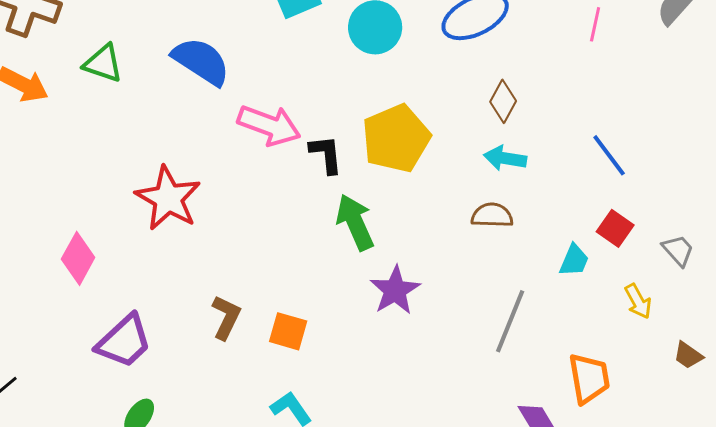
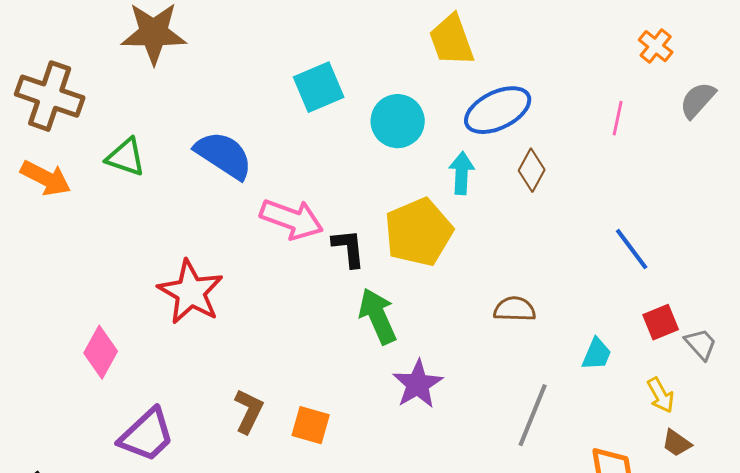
brown diamond: (503, 101) -> (532, 170), moved
cyan arrow: (505, 158) -> (462, 173), moved, turned 84
red square: (615, 228) -> (661, 322), moved, turned 33
brown trapezoid: (688, 355) -> (677, 443), moved

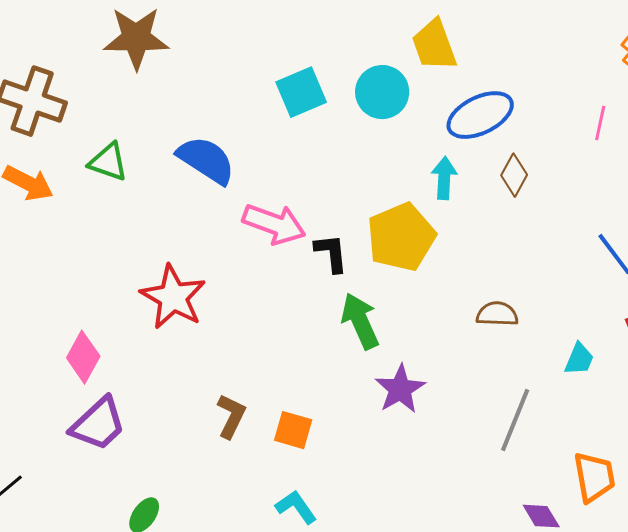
cyan circle: (398, 121) -> (382, 92), moved
purple trapezoid: (147, 435) -> (98, 424), moved

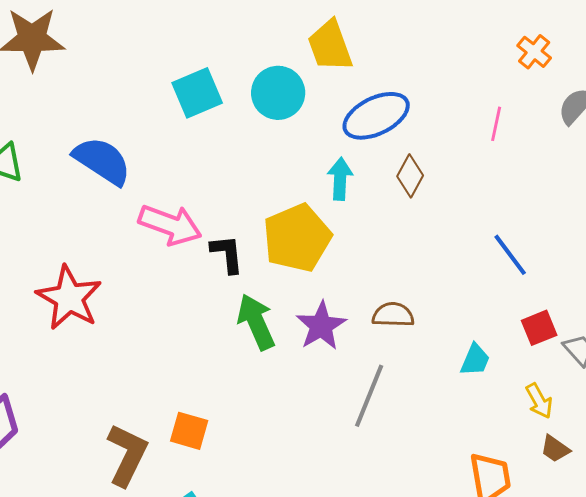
purple star: (400, 389) -> (321, 326), moved
brown L-shape: (231, 416) -> (127, 455), moved, size x1.4
gray line: (515, 420) -> (369, 396), moved

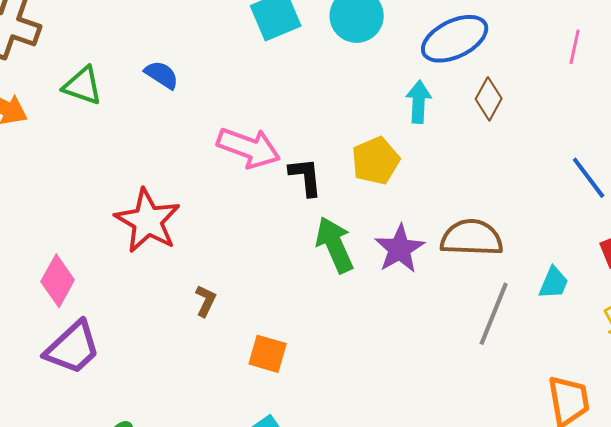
blue semicircle: (102, 161) -> (162, 75), moved, size x0.6
yellow pentagon: (297, 238) -> (376, 161), size x0.7
brown semicircle: (393, 315) -> (472, 238), size x1.5
gray line: (369, 396) -> (494, 314), moved
brown L-shape: (127, 455) -> (206, 301), moved, size x0.5

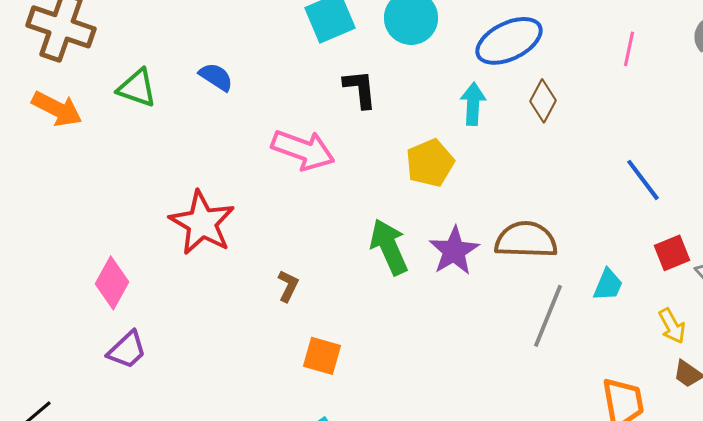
black L-shape: (306, 177) -> (360, 89), moved
brown L-shape: (206, 301) -> (288, 286), moved
purple trapezoid: (73, 348) -> (127, 350), size x0.7

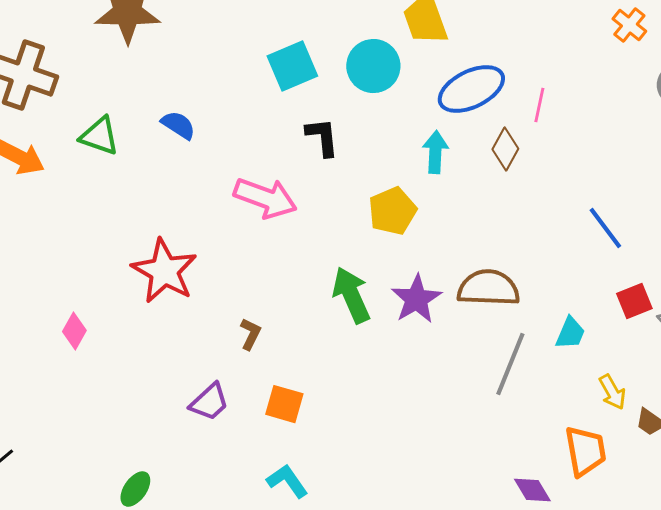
pink line: (629, 49) -> (539, 105), moved
pink diamond: (112, 283) -> (74, 331), size x0.7
yellow arrow: (672, 326) -> (612, 392), moved
purple trapezoid: (127, 350) -> (209, 402), moved

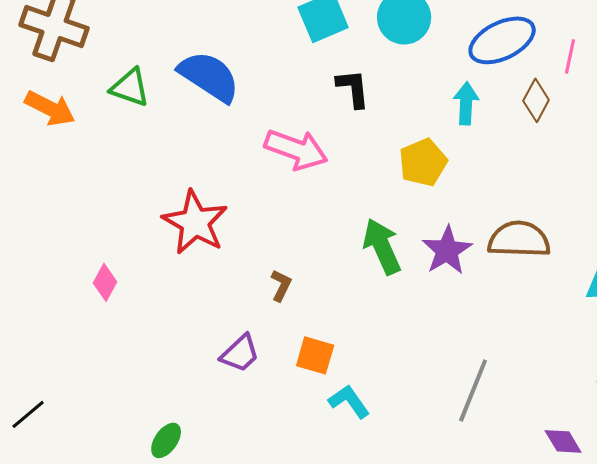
blue semicircle: (178, 125) -> (209, 76), size x1.8
gray line: (510, 364) -> (473, 390), moved
cyan L-shape: (287, 481) -> (349, 401), moved

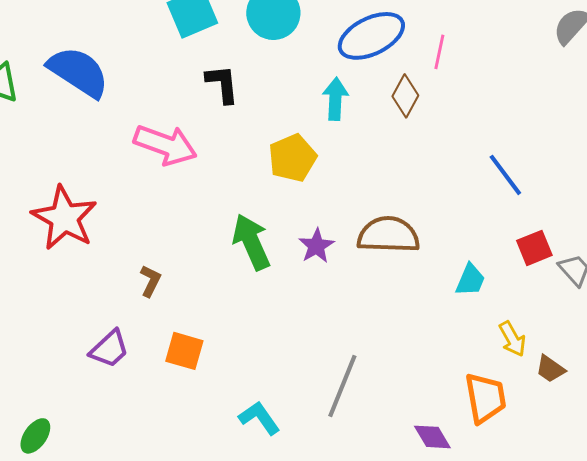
purple star: (447, 250) -> (316, 246), size x0.7
cyan L-shape: (349, 401) -> (259, 418), moved

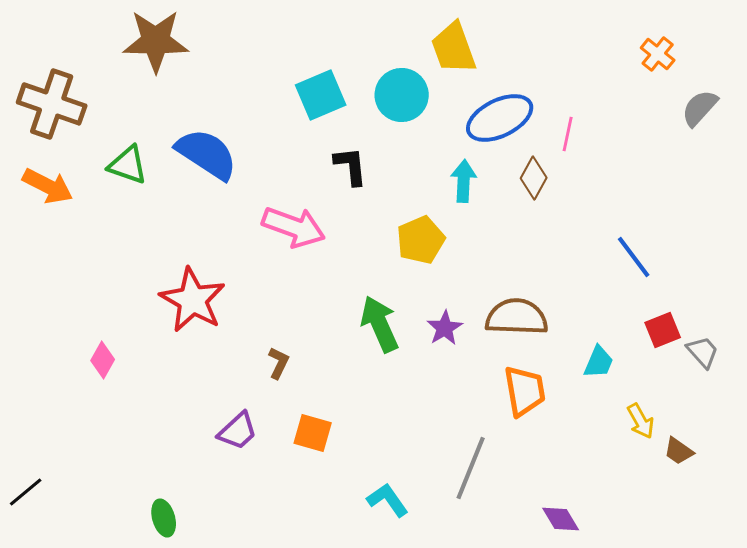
orange trapezoid: (485, 398) -> (525, 391), moved
green ellipse: (35, 436) -> (164, 518), turned -51

